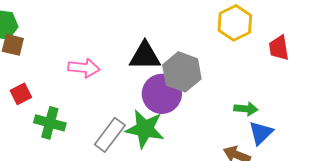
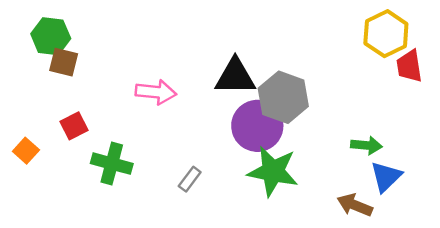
yellow hexagon: (235, 23) -> (386, 34), moved
green star: (145, 129) -> (273, 171), moved
gray rectangle: (110, 135) -> (190, 179), size x0.6

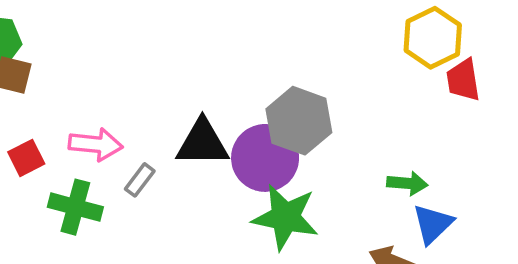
black triangle: (235, 76) -> (202, 143), moved
pink arrow: (156, 92) -> (96, 144), moved
gray rectangle: (190, 179) -> (140, 180), moved

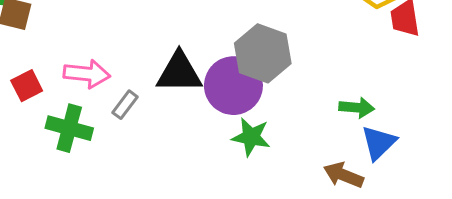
green star: (285, 217) -> (251, 137), size x0.7

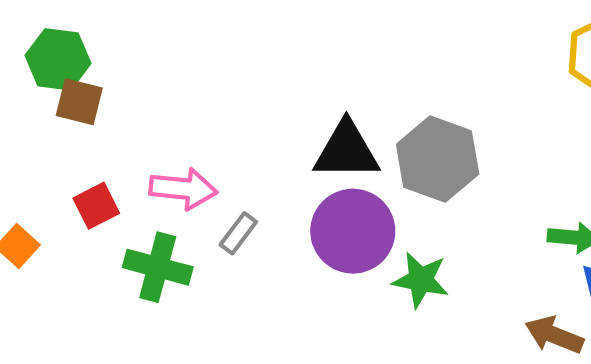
black triangle: (179, 72) -> (346, 151), moved
purple circle: (233, 86) -> (353, 231), moved

